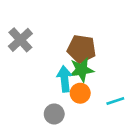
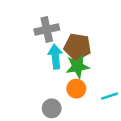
gray cross: (20, 40) -> (47, 29), moved, turned 30
cyan arrow: (65, 79) -> (55, 57), moved

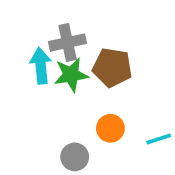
cyan arrow: (55, 57) -> (41, 66), moved
green star: (78, 66) -> (71, 75), moved

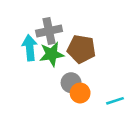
gray circle: (75, 157) -> (71, 83), moved

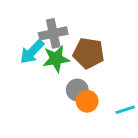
cyan arrow: (30, 48) -> (32, 52), turned -130

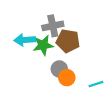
gray cross: (53, 33) -> (53, 26), moved
cyan arrow: (32, 52) -> (25, 40), turned 42

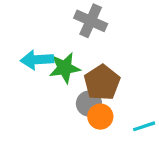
gray cross: (53, 26) -> (91, 21), moved, turned 36
brown pentagon: (68, 41) -> (102, 82), moved, turned 30

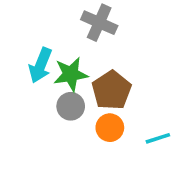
cyan arrow: (37, 60) -> (40, 65), turned -64
gray circle: (89, 104) -> (71, 106), moved

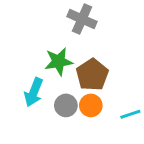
cyan arrow: (40, 65) -> (34, 92), moved
gray circle: (71, 106) -> (66, 105), moved

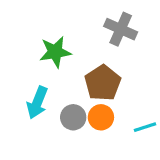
gray cross: (82, 19) -> (121, 29), moved
green star: (59, 61) -> (55, 52), moved

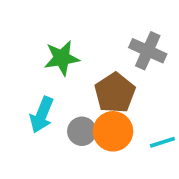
gray cross: (121, 29) -> (148, 51), moved
orange circle: (101, 117) -> (113, 131), size x1.4

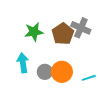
brown pentagon: (115, 93) -> (63, 34), moved
cyan arrow: (42, 115) -> (23, 63), turned 150

